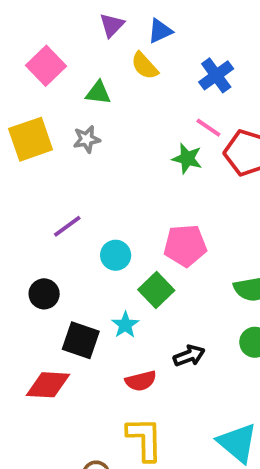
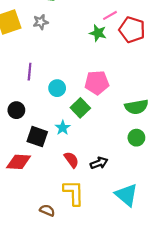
pink line: (208, 128) -> (110, 15), turned -64
purple line: (67, 226) -> (30, 72), turned -49
black arrow: (189, 356) -> (99, 163), moved
red semicircle: (141, 381) -> (71, 160), turned -112

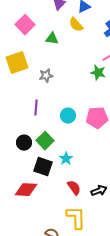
gray star: (41, 22) -> (46, 76), moved
cyan circle: (57, 88) -> (68, 116), moved
green square: (80, 108) -> (45, 141), moved

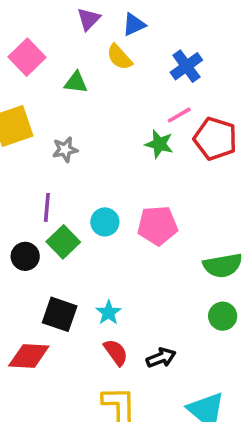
green square: (45, 141) -> (63, 242), moved
black circle: (24, 143) -> (25, 256), moved
cyan star: (66, 159) -> (109, 313), moved

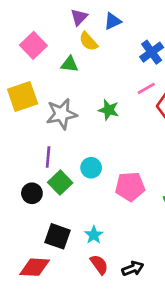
yellow semicircle: (119, 57) -> (88, 41), moved
green star: (159, 144) -> (109, 110), moved
gray star: (65, 149) -> (62, 114), size x1.6
pink pentagon: (157, 226) -> (130, 187), moved

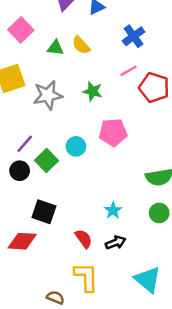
yellow semicircle: (88, 41) -> (81, 45), moved
purple line: (48, 157) -> (25, 144), moved, turned 36
pink pentagon: (130, 187) -> (113, 132), moved
cyan star: (94, 235) -> (113, 210), moved

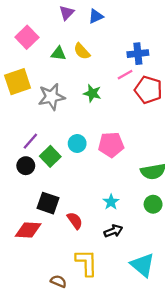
blue cross: (134, 36) -> (138, 54), moved, turned 30
pink pentagon: (113, 132) -> (111, 145), moved
red semicircle: (84, 239) -> (75, 221), moved

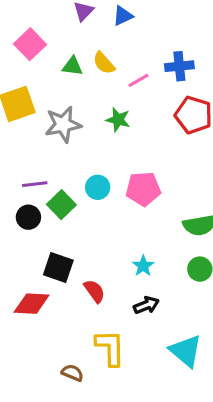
pink line: (125, 75) -> (138, 80), moved
purple line: (30, 141) -> (35, 184), turned 42

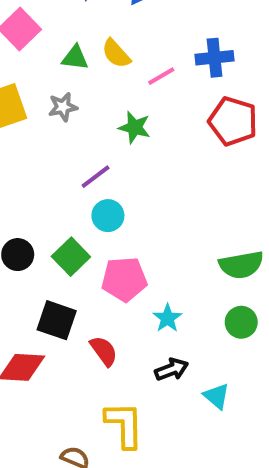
gray star: (63, 124) -> (63, 107), moved, size x0.6
purple line: (35, 184) -> (96, 177), moved, turned -30
pink pentagon: (143, 189) -> (124, 279), moved
green square: (61, 205) -> (71, 257), moved
cyan triangle: (186, 351) -> (217, 396), moved, size x0.6

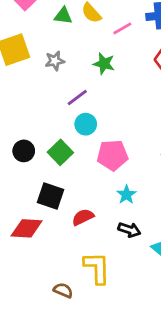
gray star: (63, 107) -> (55, 61), moved
pink pentagon: (124, 279) -> (112, 155), moved
red semicircle: (104, 351) -> (83, 217), turned -80
black arrow: (171, 369) -> (129, 230), turned 40

